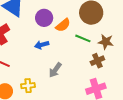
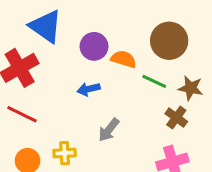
orange semicircle: (63, 25) -> (124, 59), turned -126
brown cross: (97, 61) -> (176, 118), turned -32

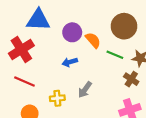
blue triangle: (46, 26) -> (38, 20), turned -30
orange semicircle: (124, 59) -> (93, 40), turned 35
yellow cross: (65, 153) -> (57, 98), moved

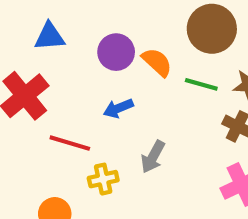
blue triangle: (38, 20) -> (49, 37), size x0.7
red line: (24, 81) -> (70, 143), moved

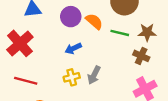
red line: (70, 143) -> (26, 81), moved
yellow cross: (103, 179) -> (72, 77), moved

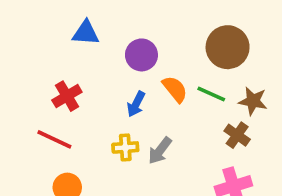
orange semicircle: (94, 21) -> (175, 89), moved
red cross: (20, 43) -> (67, 96), moved, size x0.7
blue arrow: (73, 48) -> (136, 104), turned -49

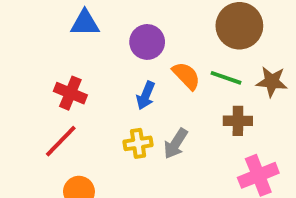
red cross: (67, 96) -> (70, 93), turned -32
brown cross: (237, 135) -> (238, 121), moved, turned -30
red line: (54, 139) -> (61, 141), turned -66

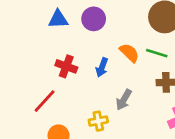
purple circle: (147, 42) -> (94, 19), moved
red cross: (70, 93) -> (66, 66), moved
yellow cross: (138, 143) -> (98, 121), moved

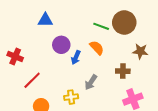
purple circle: (94, 19) -> (61, 45), moved
green line: (157, 53) -> (101, 26), moved
red cross: (66, 66) -> (15, 56), moved

